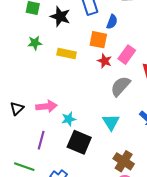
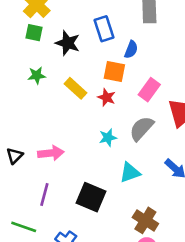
yellow rectangle: (67, 53) -> (75, 88), turned 30
red star: (105, 61) -> (107, 97), moved
cyan star: (69, 119) -> (108, 138), moved
cyan triangle: (111, 122) -> (130, 173), turned 42

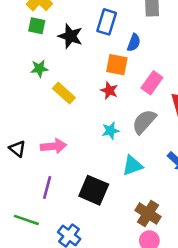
blue rectangle: (104, 29) -> (107, 22), turned 35
yellow rectangle: (75, 88) -> (64, 93), moved
black triangle: (15, 156) -> (17, 149), turned -36

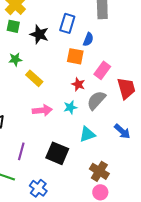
red star: (109, 91) -> (78, 84), moved
pink arrow: (54, 146) -> (42, 110), moved

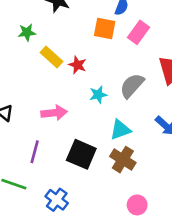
pink rectangle: (102, 70) -> (138, 32), moved
red star: (78, 84) -> (77, 65), moved
pink arrow: (42, 110) -> (54, 113), moved
brown cross: (99, 171) -> (123, 160), moved

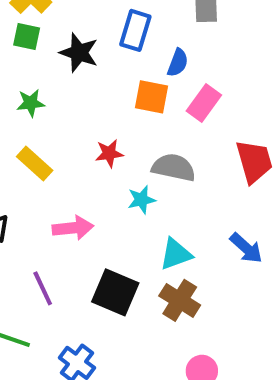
yellow rectangle: (51, 57) -> (35, 163), moved
red star: (77, 65) -> (109, 153), turned -30
gray semicircle: (132, 86) -> (174, 167), moved, turned 60
purple line: (35, 152) -> (43, 288), turned -40

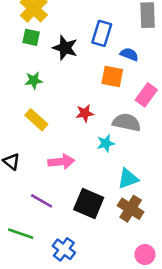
blue semicircle: (178, 63) -> (129, 54), turned -90
pink rectangle: (204, 103) -> (146, 95), moved
purple line: (43, 288) -> (42, 201), turned -35

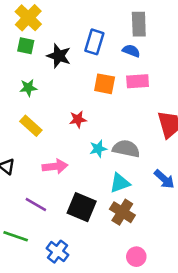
blue semicircle: (129, 54) -> (131, 51), moved
pink rectangle: (146, 95) -> (138, 81), moved, turned 50
gray semicircle: (127, 122) -> (126, 149), moved

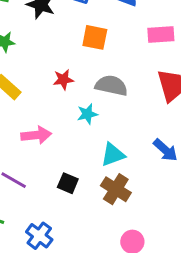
pink rectangle: (138, 81) -> (161, 34), moved
gray semicircle: (126, 149) -> (111, 86), moved
black square: (82, 207) -> (68, 183), size x0.6

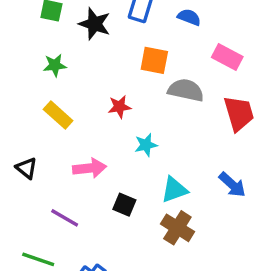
pink rectangle: (161, 34) -> (227, 57), turned 32
gray semicircle: (111, 86) -> (186, 90), moved
black square: (68, 183) -> (124, 205), moved

